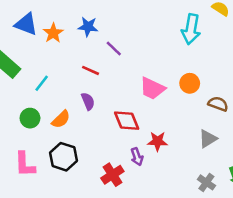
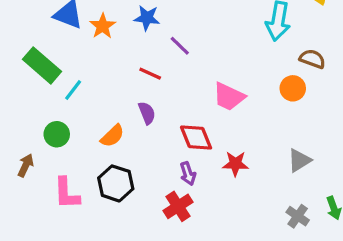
cyan line: (42, 83) -> (73, 90), moved
orange circle: (190, 83) -> (293, 88), moved
brown semicircle: (218, 104) -> (312, 59), moved
green circle: (30, 118) -> (57, 134), moved
purple arrow: (137, 157) -> (188, 174), moved

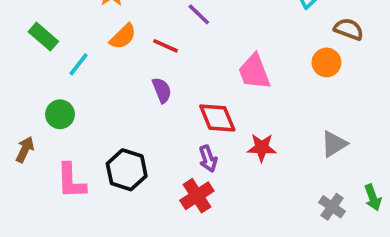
green rectangle: (42, 65) -> (43, 37), size x0.7
pink trapezoid: (229, 97) -> (254, 72), turned 44
orange semicircle: (112, 136) -> (123, 37), moved

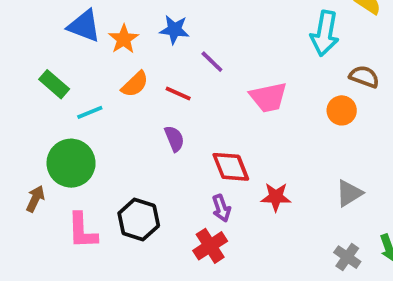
cyan line: (79, 64) -> (90, 112), turned 30
pink trapezoid: (254, 72) -> (268, 97), moved, turned -81
green circle: (60, 114) -> (71, 163), size x1.6

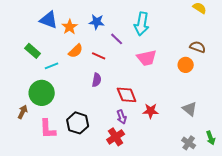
cyan arrow: (325, 33) -> (142, 24), moved
purple semicircle: (174, 139) -> (97, 80), turned 32
gray triangle: (349, 193) -> (190, 109), turned -49

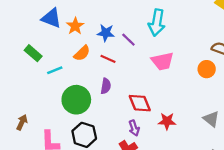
blue star: (97, 22) -> (106, 33), moved
green circle: (42, 93) -> (76, 100), moved

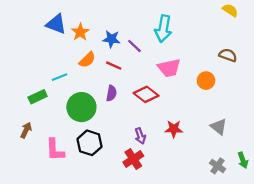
green rectangle: (33, 53) -> (38, 97), moved, turned -66
orange circle: (207, 69) -> (206, 81), moved
red diamond: (140, 103) -> (146, 94), moved, turned -30

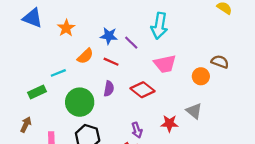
blue triangle: (56, 24) -> (33, 18), moved
orange star: (80, 32) -> (66, 28), moved
brown semicircle: (228, 55) -> (220, 62), moved
gray triangle: (219, 127) -> (194, 111), moved

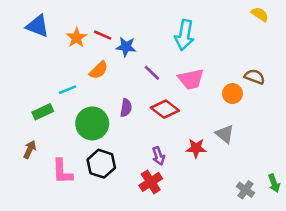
purple line: (131, 43) -> (152, 73), moved
red line: (111, 62) -> (103, 35), moved

